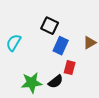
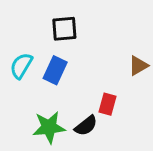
black square: (50, 26) -> (64, 29), moved, turned -30
blue rectangle: (61, 46) -> (55, 70), moved

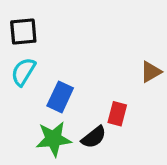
black square: (64, 29) -> (23, 32), moved
blue rectangle: (55, 70) -> (60, 97), moved

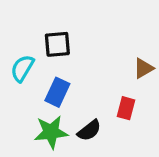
black square: (23, 32) -> (57, 44), moved
red rectangle: (117, 114) -> (126, 108), moved

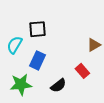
red rectangle: (126, 108) -> (82, 71), turned -56
green star: (51, 132) -> (21, 84), moved

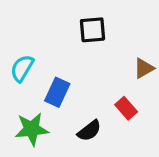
black square: (38, 29) -> (92, 30), moved

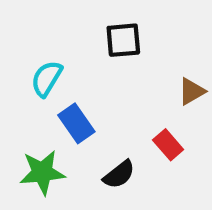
cyan semicircle: (22, 68) -> (47, 79), moved
blue rectangle: (57, 92) -> (76, 123), turned -60

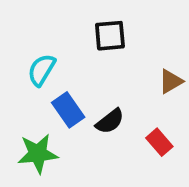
red rectangle: (168, 145) -> (159, 142), moved
black semicircle: (119, 175) -> (110, 121), moved

